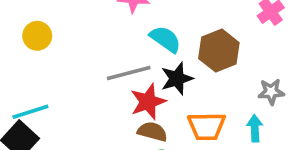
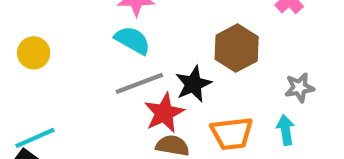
cyan semicircle: (165, 39) -> (132, 40), moved

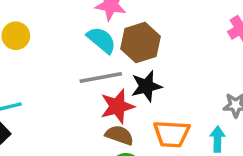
brown hexagon: (237, 48) -> (141, 43), moved

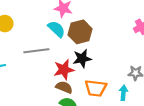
gray line: (101, 78) -> (36, 51), moved

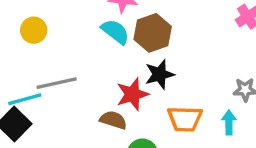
gray line: (36, 51) -> (57, 83), moved
brown semicircle: (64, 87) -> (113, 120), moved

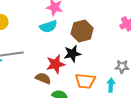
cyan semicircle: (115, 32) -> (48, 27), turned 120
brown hexagon: (153, 33) -> (82, 31), moved

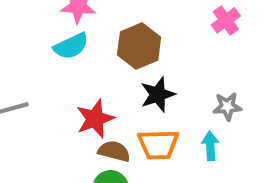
black star: (72, 54) -> (158, 94), moved
brown semicircle: (43, 78) -> (114, 151), moved

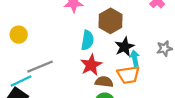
cyan semicircle: (71, 46) -> (87, 40), moved, turned -48
cyan arrow: (210, 146) -> (135, 58), moved

